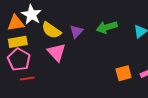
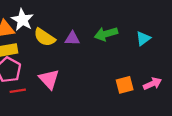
purple triangle: (76, 31) -> (72, 38), turned 48
pink triangle: (57, 52) -> (49, 79), moved

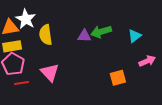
yellow semicircle: (44, 37) -> (46, 35), turned 48
purple triangle: (72, 38) -> (84, 36), moved
pink arrow: (152, 84) -> (147, 61), moved

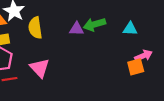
cyan triangle: (135, 36) -> (130, 29), turned 40
orange square: (118, 78) -> (136, 67), moved

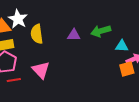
green arrow: (94, 24) -> (101, 31), moved
cyan triangle: (130, 29) -> (122, 46), moved

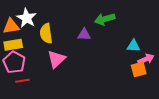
green arrow: (101, 31) -> (105, 19), moved
pink triangle: (41, 70) -> (56, 59), moved, turned 30

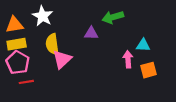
white star: (27, 18) -> (43, 16), moved
yellow semicircle: (46, 33) -> (52, 44), moved
pink arrow: (146, 59) -> (128, 59), moved, turned -70

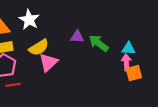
green arrow: (113, 17) -> (99, 43), moved, turned 54
yellow semicircle: (52, 44) -> (39, 47), turned -114
pink arrow: (128, 59) -> (126, 62), moved

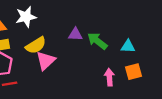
white star: (29, 20) -> (26, 17), turned 30
pink arrow: (126, 62) -> (109, 77), moved

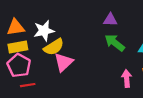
white star: (26, 17) -> (44, 31), moved
purple triangle: (75, 34) -> (110, 20), moved

